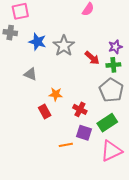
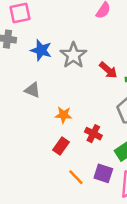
red rectangle: (45, 111) -> (61, 146), moved, turned 64
purple square: (84, 133) -> (103, 173), moved
orange line: (66, 145) -> (76, 177), turned 56

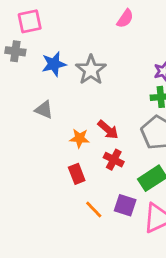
blue star: (41, 50) -> (54, 64), turned -30
red arrow: (108, 70) -> (108, 130), moved
red rectangle: (61, 146) -> (77, 174), turned -56

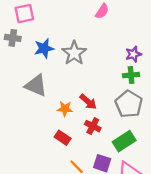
gray triangle: (44, 110) -> (36, 85), size x1.5
red rectangle: (77, 174) -> (63, 138), turned -35

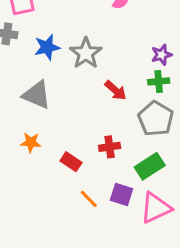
red arrow: (88, 102) -> (115, 90), moved
orange star: (65, 109) -> (31, 142), moved
red cross: (93, 126) -> (110, 147), turned -35

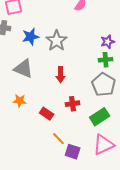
red arrow: (115, 90) -> (61, 75), moved, turned 49
purple square: (121, 194) -> (73, 152), moved

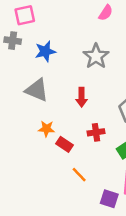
gray star: (57, 41) -> (96, 56), moved
orange star: (20, 101) -> (46, 129), moved
purple square: (73, 152) -> (109, 199), moved

